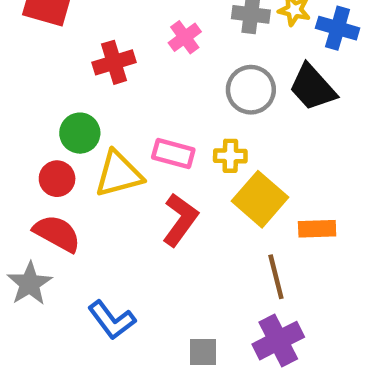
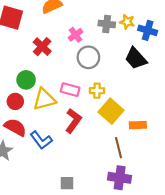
red cross: (114, 62) -> (42, 47), turned -30
gray circle: (251, 90) -> (88, 57), moved
blue L-shape: (112, 320) -> (41, 140), moved
purple cross: (278, 341) -> (120, 178), turned 35
gray square: (203, 352) -> (67, 183), moved

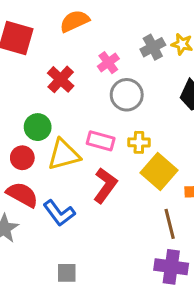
gray cross: (107, 24) -> (153, 47), turned -35
gray square: (67, 183) -> (67, 273), moved

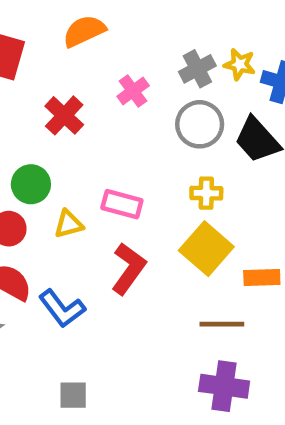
gray circle: (127, 95) -> (200, 124), moved
yellow cross: (139, 142) -> (206, 193), moved
yellow triangle: (64, 155) -> (69, 224), size x0.6
brown line: (170, 224) -> (222, 324), turned -76

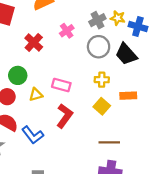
yellow square: (206, 249) -> (102, 106), size x0.7
orange rectangle: (262, 277) -> (128, 96), moved

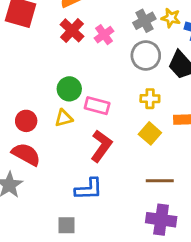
red cross: (34, 42) -> (72, 30), moved
green circle: (18, 75) -> (69, 89), moved
blue L-shape: (33, 135) -> (89, 189), moved, turned -55

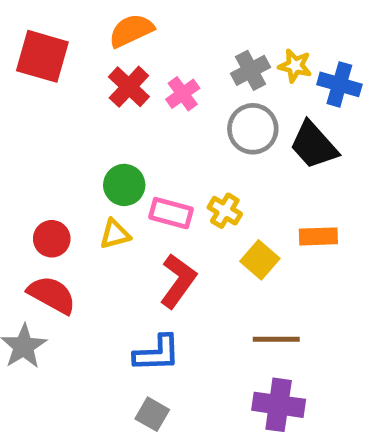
yellow cross: (150, 99) -> (225, 211), moved, turned 30
gray square: (66, 225) -> (152, 414), moved, turned 30

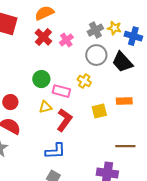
yellow cross: (225, 211) -> (84, 81), moved
yellow triangle: (115, 234) -> (45, 107), moved
yellow square: (260, 260) -> (99, 111), turned 35
brown line: (276, 339) -> (125, 146), moved

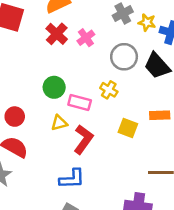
gray cross: (95, 30) -> (123, 14), moved
yellow square: (99, 111) -> (128, 128), turned 35

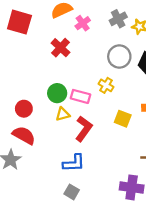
red cross: (57, 34) -> (60, 48), moved
pink cross: (86, 38) -> (83, 23), moved
green circle: (54, 87) -> (57, 93), moved

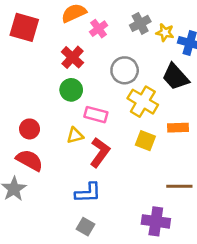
gray circle: (119, 57) -> (125, 70), moved
yellow cross: (106, 85) -> (143, 102), moved, size x1.6
green circle: (57, 93) -> (71, 90), moved

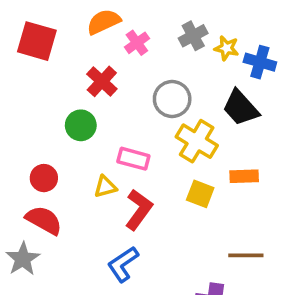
green circle: (71, 90) -> (81, 125), moved
blue L-shape: (88, 193) -> (123, 264), turned 148

